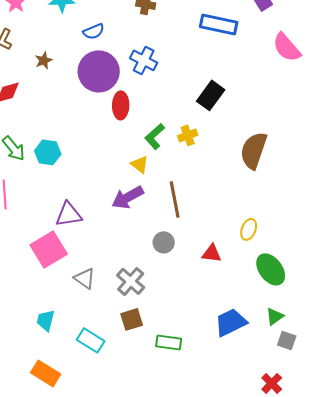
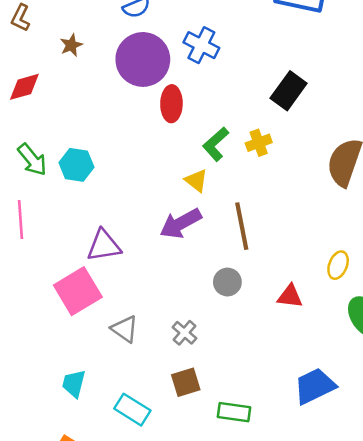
gray cross: (131, 281) -> (184, 333), size x0.7

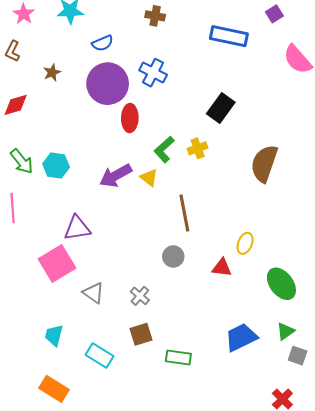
purple arrow: (181, 223) -> (116, 176), moved
yellow ellipse: (338, 265) -> (245, 243), moved

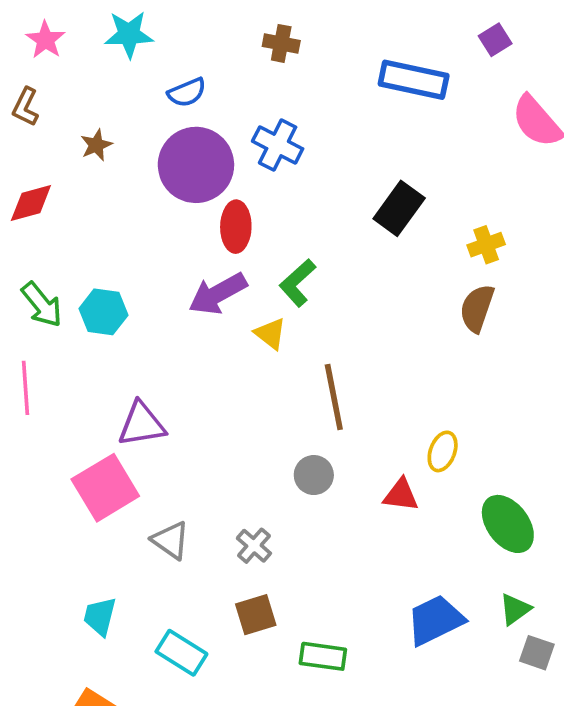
yellow cross: (198, 148) -> (486, 245), moved
brown semicircle: (264, 163) -> (477, 308), size x0.7
purple arrow: (116, 176) -> (218, 294), moved

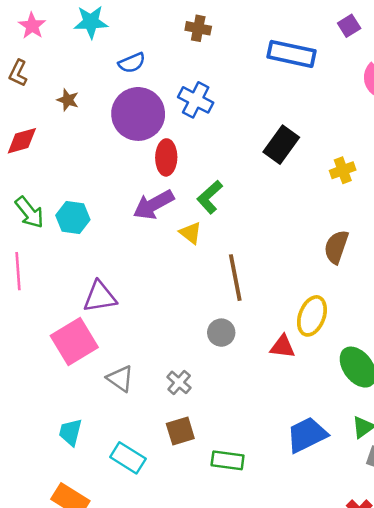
brown star: (96, 145) -> (68, 100), turned -30
brown semicircle: (477, 308) -> (336, 247), moved
yellow ellipse: (443, 451) -> (312, 316), size x1.4

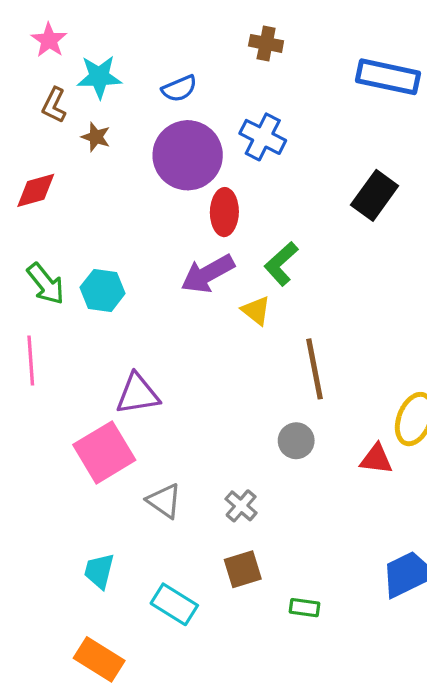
cyan star: (91, 22) -> (99, 77), moved
brown L-shape: (18, 73) -> (54, 105), moved
green rectangle: (228, 460) -> (304, 608), size x0.7

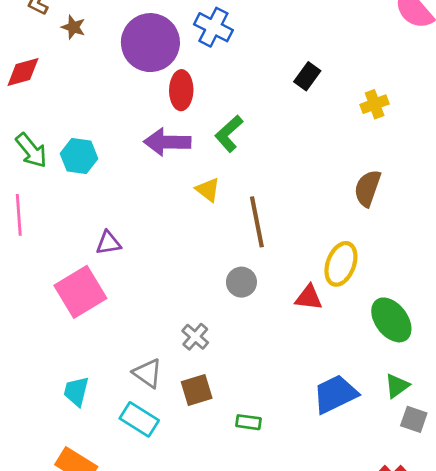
black rectangle: (375, 195) -> (307, 76), size x0.7
purple arrow: (208, 274) -> (167, 142), turned 30
yellow triangle: (256, 311) -> (208, 190), moved
purple triangle: (138, 394) -> (108, 243), size x0.7
gray triangle: (164, 501) -> (148, 373), moved

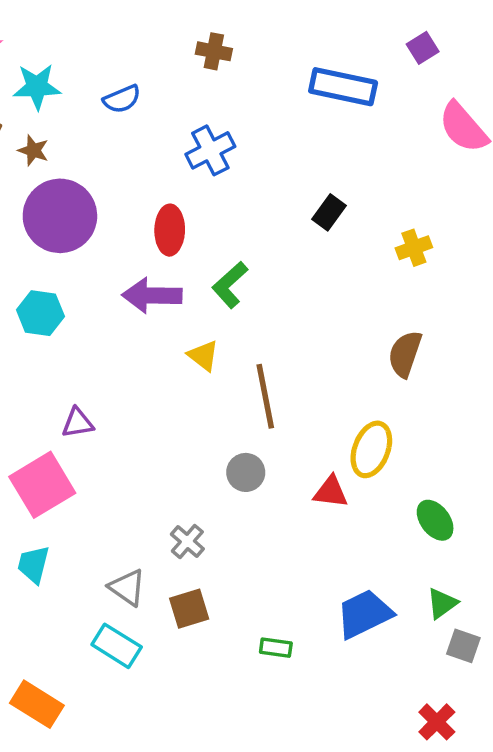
blue cross: (213, 27) -> (210, 150), turned 36
purple circle: (150, 43) -> (60, 216), moved
green ellipse: (391, 320) -> (435, 520), size x0.7
cyan trapezoid: (76, 391) -> (33, 564), moved
green rectangle: (248, 422) -> (276, 648), moved

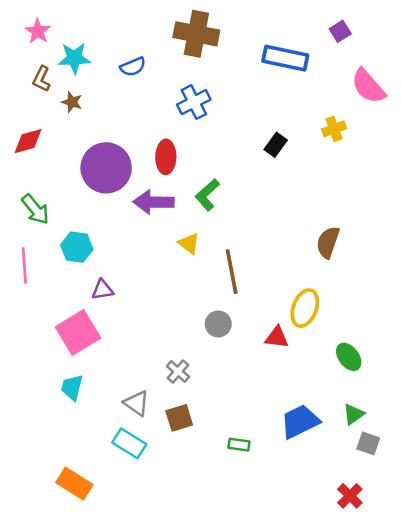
brown cross: (214, 51) -> (196, 34), size x1.8
purple circle: (60, 216) -> (106, 168), moved
yellow cross: (414, 248) -> (334, 129), moved
cyan hexagon: (40, 313) -> (77, 247), moved

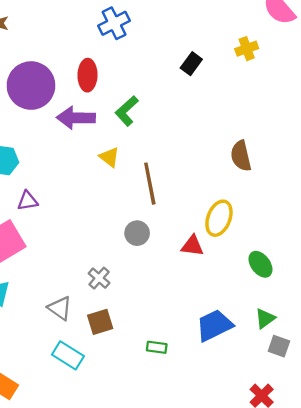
brown semicircle: (328, 242) -> (241, 156), turned -32
cyan rectangle: (129, 443) -> (68, 355), moved

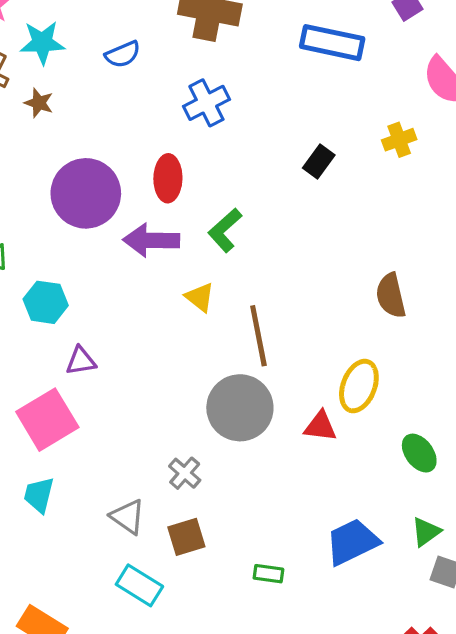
gray circle: (137, 233) -> (240, 408), size x1.8

